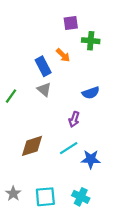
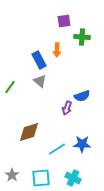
orange arrow: (63, 55) -> (57, 50), turned 48
blue semicircle: (91, 93) -> (82, 96), moved
cyan line: (69, 148) -> (57, 149), moved

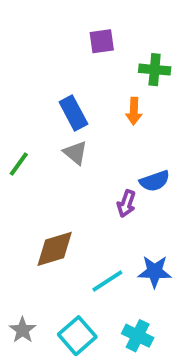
purple square: (64, 21) -> (102, 41), moved
orange arrow: (57, 50) -> (134, 111), moved
cyan square: (41, 178) -> (77, 336), turned -36

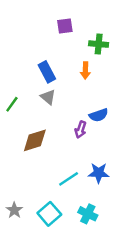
brown diamond: (55, 249) -> (35, 140), moved

